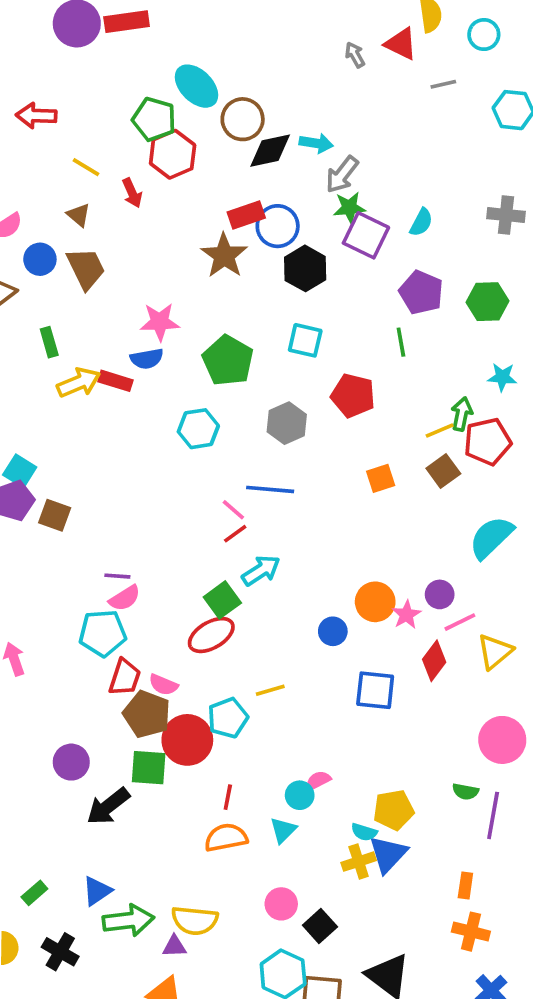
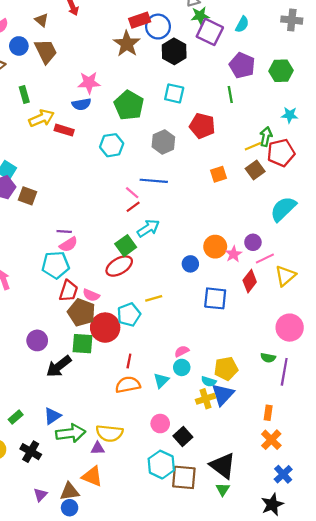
red rectangle: (115, 381) -> (64, 130), moved
cyan circle: (300, 795) -> (182, 367), moved
orange cross: (471, 932) -> (271, 440), turned 30

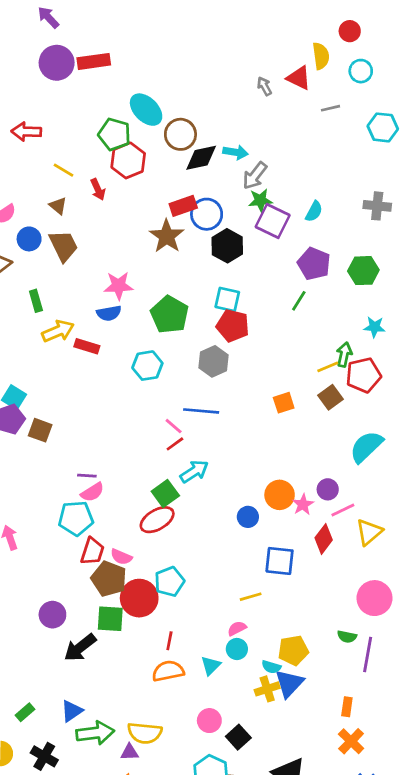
green line: (230, 95) -> (299, 301), turned 42
red pentagon: (202, 126) -> (233, 326), moved
yellow line: (154, 298) -> (251, 597), moved

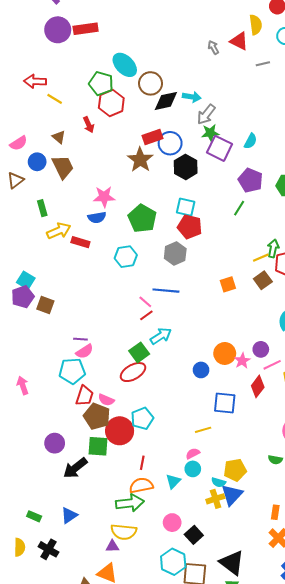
yellow line: (63, 170) -> (55, 99), moved
green rectangle: (25, 712) -> (34, 516), turned 64
green arrow: (95, 733) -> (130, 503), moved

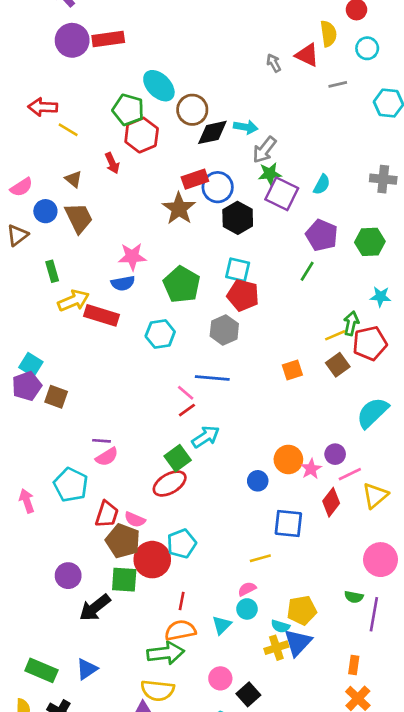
red rectangle: (80, 242) -> (102, 315), size x1.4
cyan pentagon: (72, 371) -> (71, 485), moved, turned 30
green rectangle: (34, 516) -> (41, 670), size x1.6

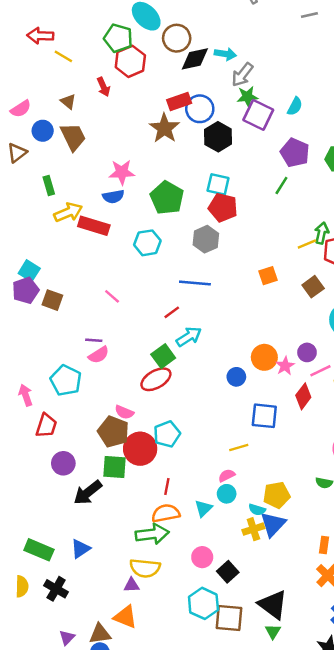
brown square: (338, 365) -> (313, 287), moved
pink line: (186, 393) -> (112, 296), moved
red trapezoid: (107, 514) -> (46, 426), moved

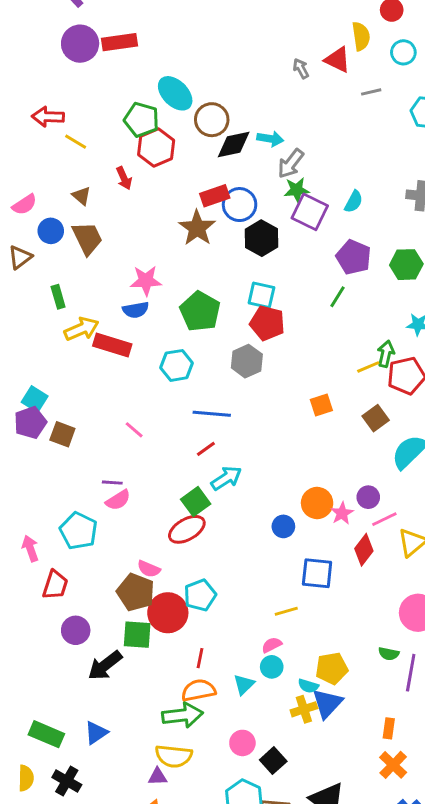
blue line: (195, 283) -> (212, 414), moved

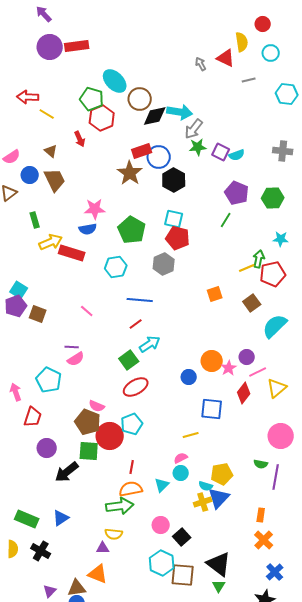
cyan arrow: (270, 139) -> (180, 112), size x1.4
cyan semicircle: (354, 202) -> (237, 155), turned 42
purple square: (310, 212) -> (221, 152), moved, size x0.7
red ellipse: (187, 529) -> (136, 387), moved
yellow semicircle: (174, 756) -> (114, 534), size x0.7

